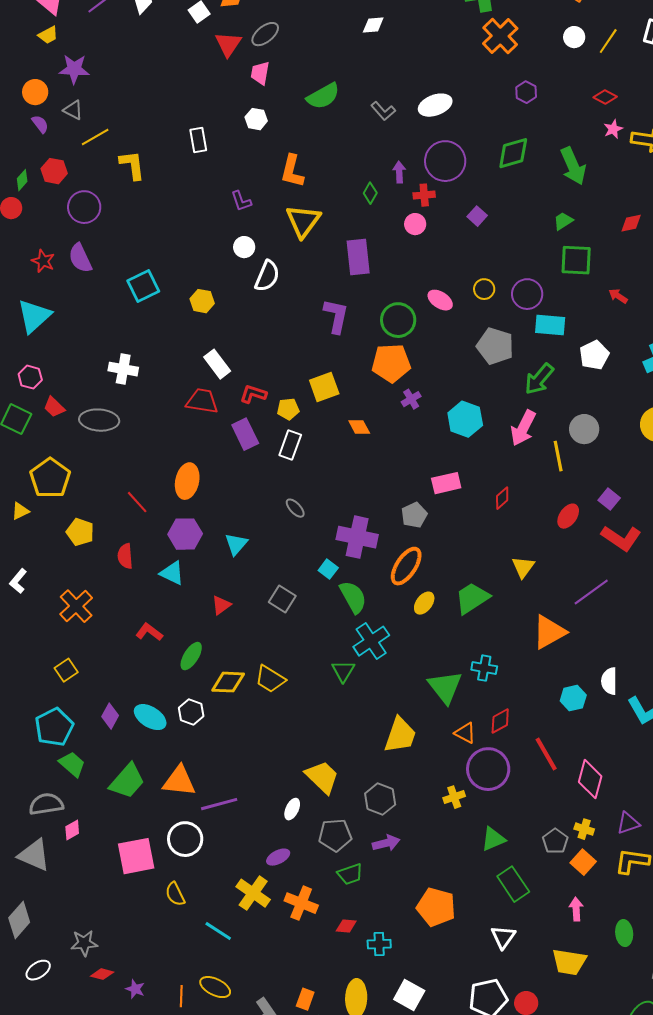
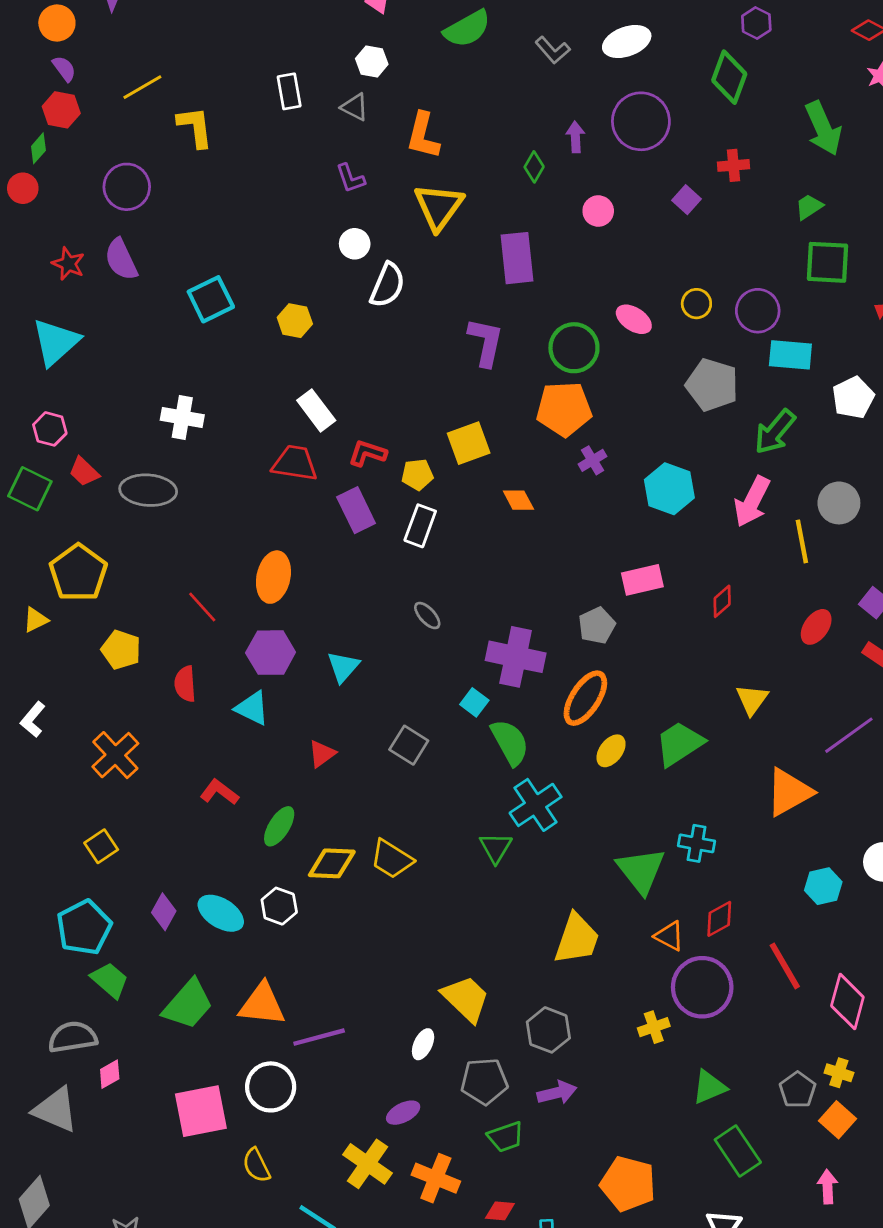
gray triangle: (73, 110) -> (355, 107), moved
green diamond: (513, 153) -> (729, 77), moved, turned -54
red hexagon: (54, 171) -> (61, 110), moved
red cross: (424, 195) -> (734, 165), moved

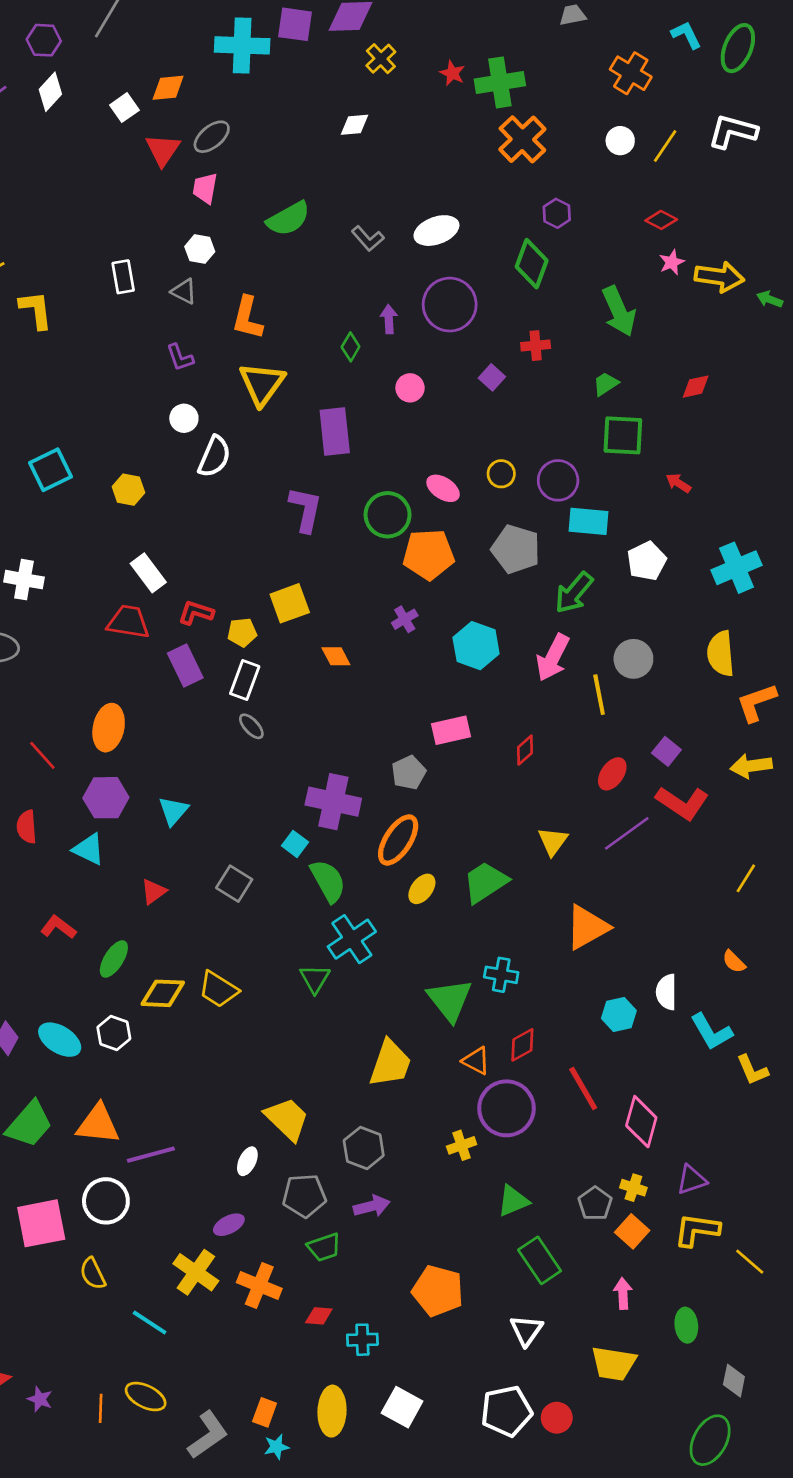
orange pentagon: (564, 409) -> (429, 554), moved
gray ellipse: (427, 616) -> (251, 726), moved
purple line: (849, 735) -> (627, 833), moved

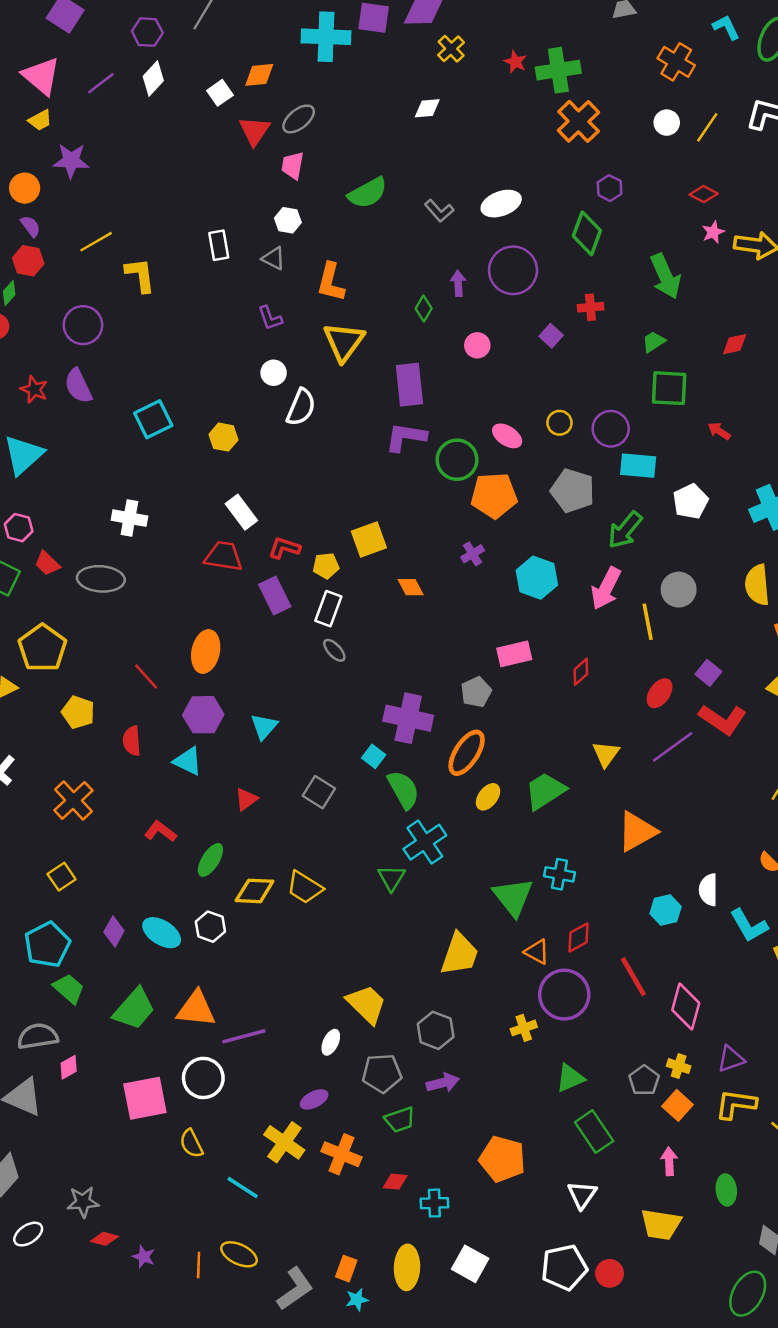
purple L-shape: (306, 509) -> (406, 437), moved, turned -93

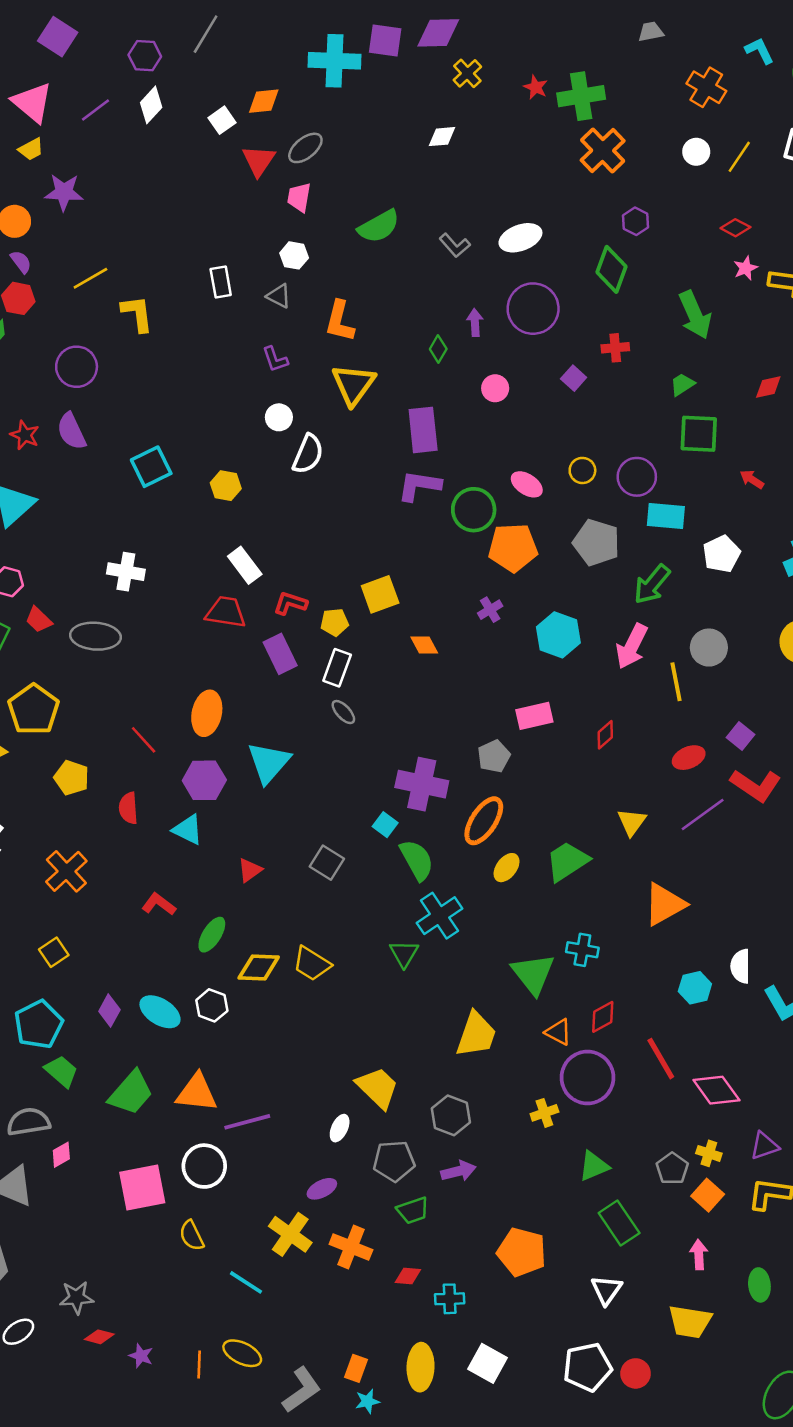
red ellipse: (660, 693) -> (689, 758), turned 32
cyan triangle: (264, 727) -> (269, 763), moved, size x1.5
pink diamond: (686, 1007) -> (716, 1090), turned -51

